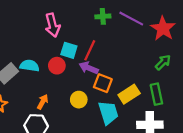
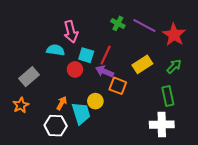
green cross: (103, 16) -> (118, 23), turned 32
cyan semicircle: (30, 66) -> (56, 50), moved
yellow rectangle: (129, 94) -> (142, 64), moved
cyan trapezoid: (108, 113) -> (81, 113), moved

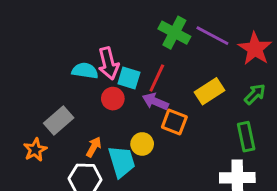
green cross: (118, 23) -> (174, 33), size x1.5
pink arrow: (71, 32) -> (108, 63), moved
gray rectangle: (29, 77) -> (59, 121), moved

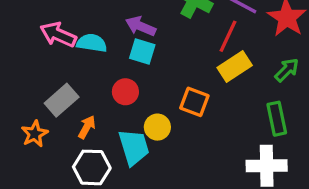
pink arrow: (108, 63) -> (58, 35), moved, turned 128
red line: (157, 78) -> (228, 36), moved
red circle: (113, 99) -> (125, 92), moved
purple arrow: (155, 101) -> (141, 26), moved
orange arrow: (94, 147) -> (87, 127), moved

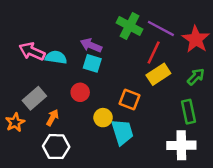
cyan trapezoid: (134, 147) -> (122, 132), moved

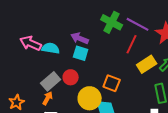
yellow rectangle: (158, 74) -> (147, 64), moved
gray rectangle: (34, 98) -> (51, 81), moved
yellow circle: (103, 118) -> (90, 98), size x1.5

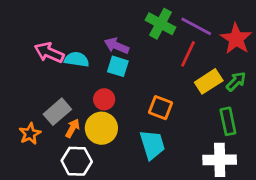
gray rectangle: (51, 81) -> (57, 112), moved
yellow circle: (90, 98) -> (101, 128), moved

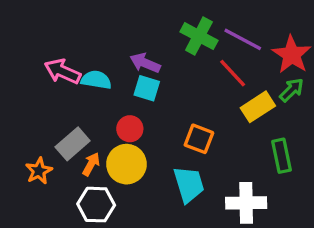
red line: (188, 54) -> (233, 73), turned -68
green arrow: (236, 81) -> (292, 90), moved
white cross: (220, 160) -> (246, 203), moved

